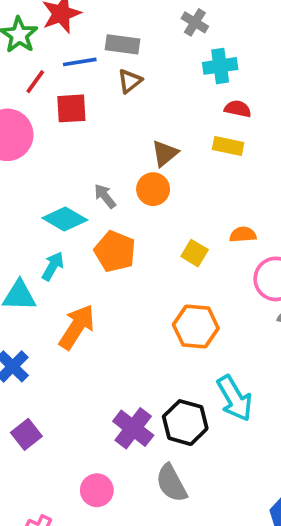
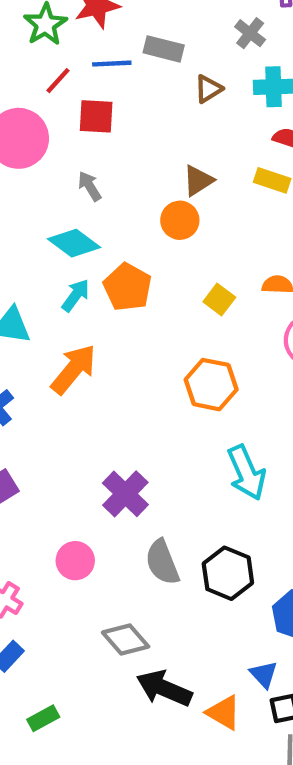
brown triangle: (130, 81) -> (208, 89), moved
gray arrow: (105, 196) -> (90, 186), moved
cyan arrow: (53, 266) -> (76, 295), moved
black hexagon: (185, 423) -> (228, 573), moved

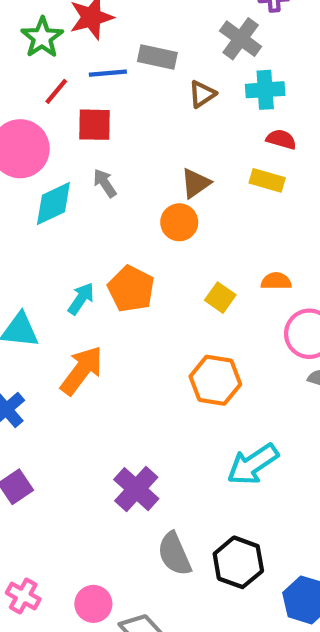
gray cross: (250, 33) -> (241, 39), size x1.4
gray arrow: (90, 186) -> (105, 183), moved
cyan diamond: (74, 243) -> (53, 203), moved, turned -60
cyan arrow: (246, 473) -> (253, 464), turned 82
pink circle: (75, 561) -> (93, 604), moved

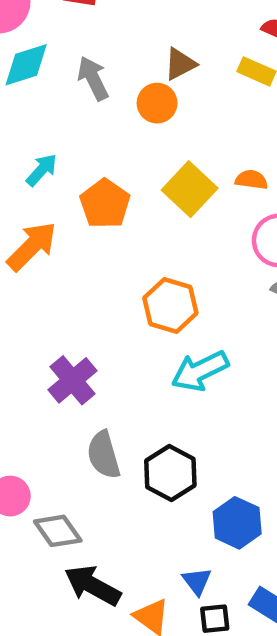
gray arrow: (105, 183) -> (93, 78), moved, size x1.4
orange pentagon: (131, 289) -> (105, 204), moved
yellow square: (220, 298) -> (190, 189), size x1.6
orange hexagon: (215, 380) -> (170, 305), moved

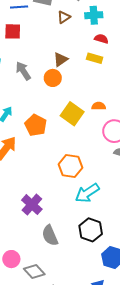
black hexagon: (170, 473) -> (91, 230), moved

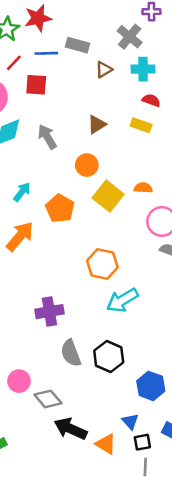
orange circle: (53, 78) -> (87, 165), moved
purple cross: (32, 205) -> (49, 312), turned 35
black hexagon: (91, 230) -> (109, 357), moved

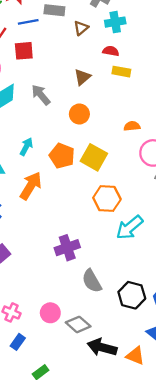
red semicircle: (151, 100) -> (111, 51), moved
yellow square: (108, 196) -> (94, 157), moved
black hexagon: (109, 357) -> (132, 295), moved

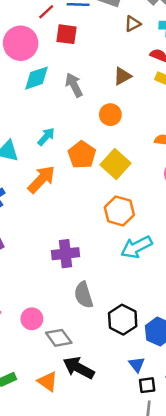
orange triangle: (135, 356) -> (48, 381), moved

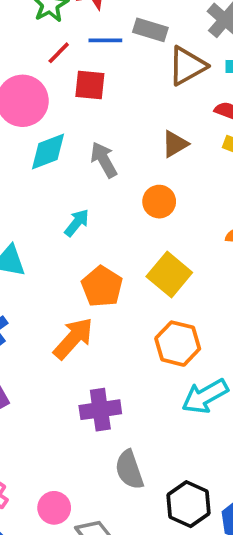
brown triangle: (133, 24) -> (187, 66), size x1.6
cyan arrow: (46, 137) -> (77, 223), moved
orange pentagon: (82, 155) -> (102, 287), moved
orange arrow: (41, 179) -> (73, 338), moved

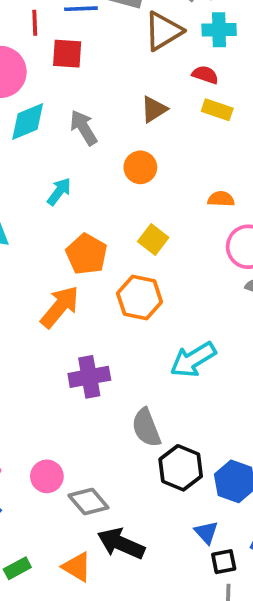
red line: (59, 53) -> (35, 23), turned -45
yellow square: (169, 274) -> (153, 240), size x0.7
orange hexagon: (178, 344) -> (140, 298), moved
gray semicircle: (129, 470) -> (146, 428), moved

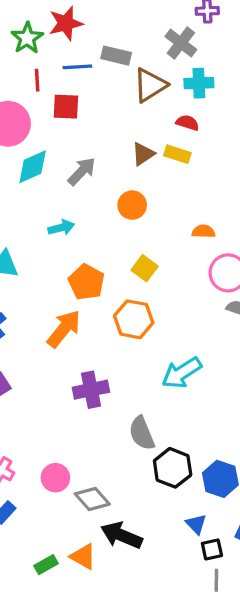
yellow rectangle: (217, 110) -> (177, 154), moved
gray arrow: (84, 128) -> (82, 171), turned 76
cyan arrow: (59, 191) -> (61, 228), turned 40
green rectangle: (17, 568) -> (46, 565), moved

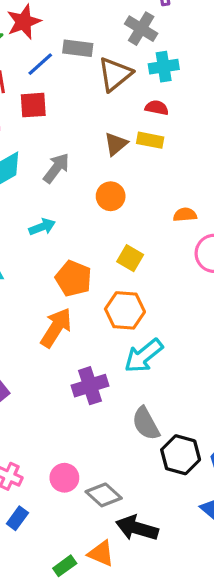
blue line: (77, 67) -> (40, 64), turned -32
cyan arrow: (182, 373) -> (144, 356), moved

